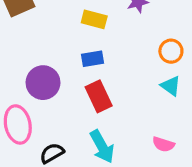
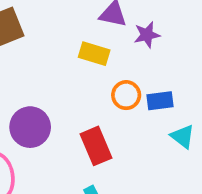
orange circle: (171, 51) -> (126, 95), moved
blue rectangle: (93, 59) -> (160, 101), moved

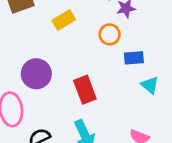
yellow rectangle: (94, 54) -> (64, 20), moved, turned -50
orange circle: (126, 95) -> (110, 34), moved

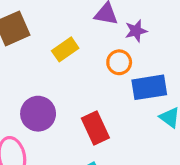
blue rectangle: (134, 58) -> (149, 87), size x1.5

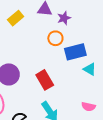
yellow rectangle: (65, 49) -> (16, 18), moved

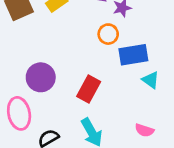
red rectangle: (45, 80) -> (89, 89), turned 54

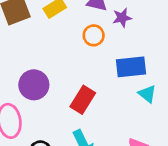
orange circle: (108, 34) -> (94, 35), moved

